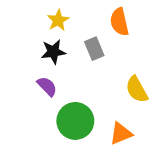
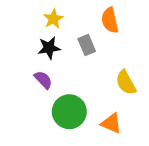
orange triangle: (121, 134) -> (111, 123), turned 45

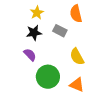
gray rectangle: (87, 45) -> (60, 31), turned -40
yellow semicircle: (126, 83) -> (77, 57), moved

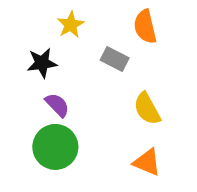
black star: (34, 33) -> (42, 63), moved
green circle: (48, 77) -> (55, 147), moved

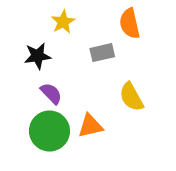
gray rectangle: (115, 59) -> (102, 53), turned -40
orange triangle: (147, 162) -> (90, 126), moved, turned -36

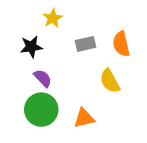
orange semicircle: (130, 24) -> (121, 44), moved
orange triangle: (90, 126) -> (84, 118), moved

